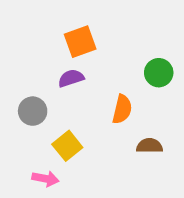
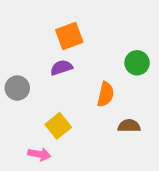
gray circle: (33, 111) -> (17, 88), moved

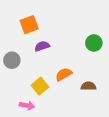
orange square: (69, 36) -> (29, 25), moved
orange semicircle: (106, 94) -> (64, 74), moved, turned -133

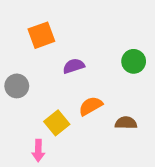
purple semicircle: (42, 46) -> (74, 66), moved
pink arrow: (27, 106) -> (38, 151), turned 80

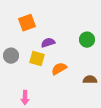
yellow square: (57, 123) -> (37, 59), moved, turned -35
brown semicircle: (126, 123) -> (90, 80), moved

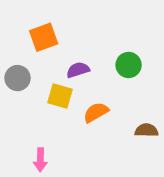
green circle: (87, 40) -> (129, 65), moved
gray circle: (11, 56) -> (18, 78), moved

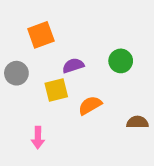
yellow square: (60, 96) -> (56, 90), turned -30
pink arrow: (40, 160) -> (38, 138), moved

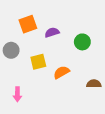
purple semicircle: (73, 66) -> (52, 32), moved
pink arrow: (38, 138) -> (17, 94), moved

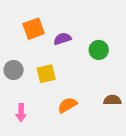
gray circle: (11, 50) -> (14, 70), moved
orange semicircle: (61, 72) -> (67, 105), moved

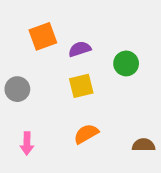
yellow square: (46, 74) -> (81, 86), moved
brown semicircle: (112, 100) -> (144, 145), moved

